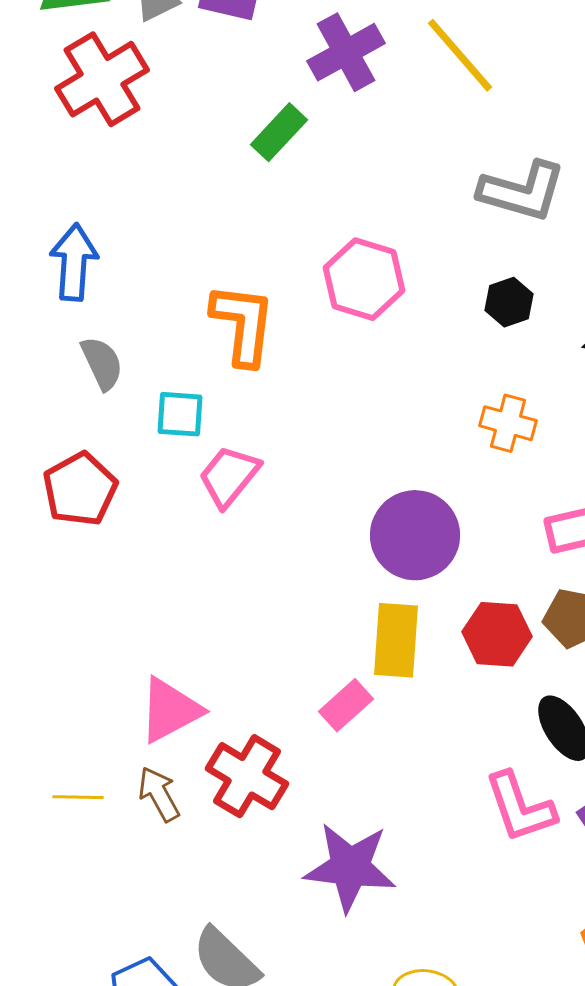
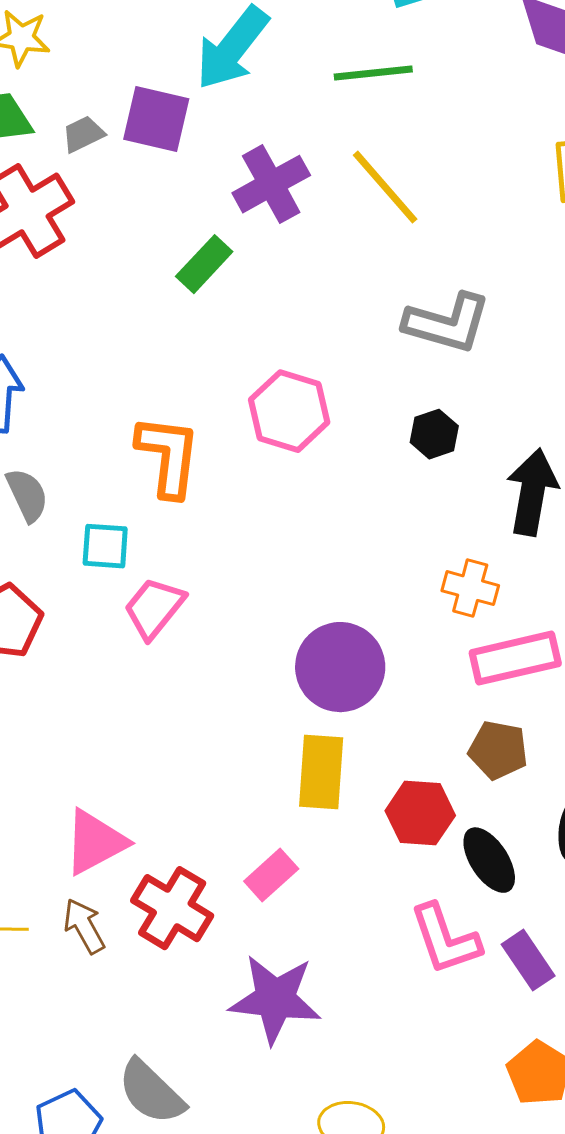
orange cross: (508, 423) -> (470, 588), moved
red hexagon: (497, 634) -> (420, 813), moved
pink rectangle: (346, 705) -> (271, 875), moved

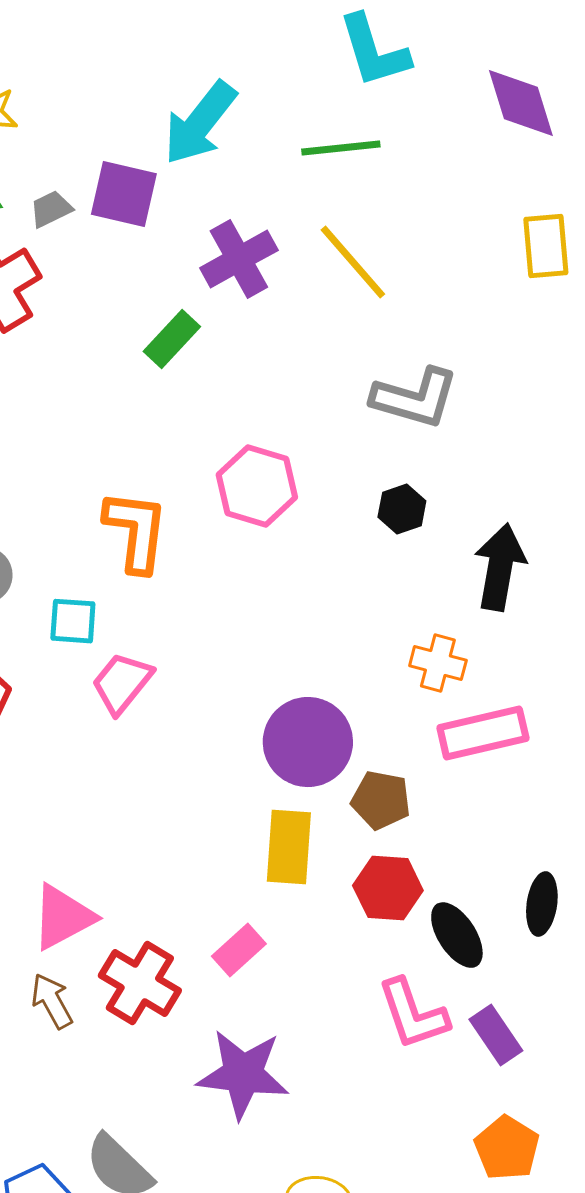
brown pentagon: (498, 750) -> (381, 800), moved

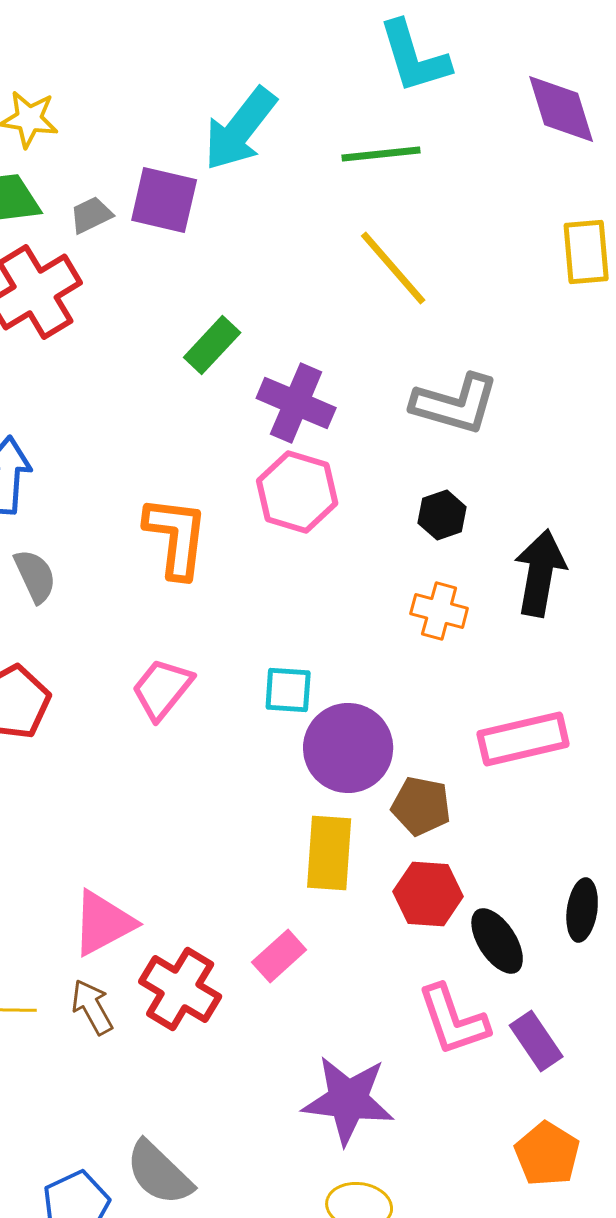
purple cross: (239, 259) -> (296, 403), moved, turned -38
cyan square: (73, 621) -> (288, 690), moved
orange cross: (438, 663) -> (439, 611), moved
purple star: (243, 1074) -> (348, 1100), moved

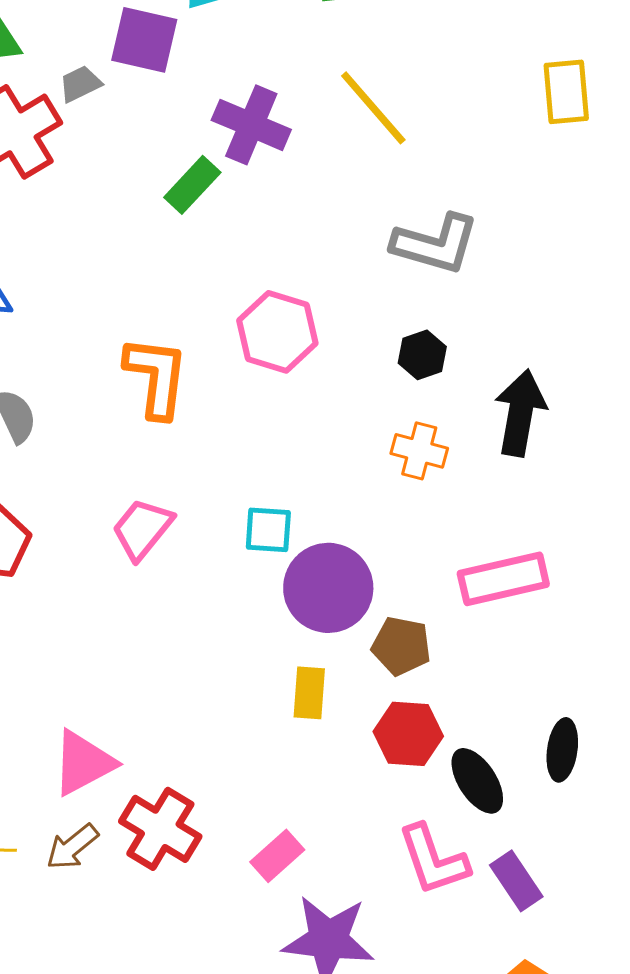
gray trapezoid: (91, 215) -> (80, 84), moved
purple cross: (296, 403) -> (251, 125), moved
yellow rectangle: (329, 853) -> (309, 693), size x0.7
pink rectangle: (279, 956) -> (277, 856), moved
brown arrow: (92, 1007) -> (72, 847), turned -100

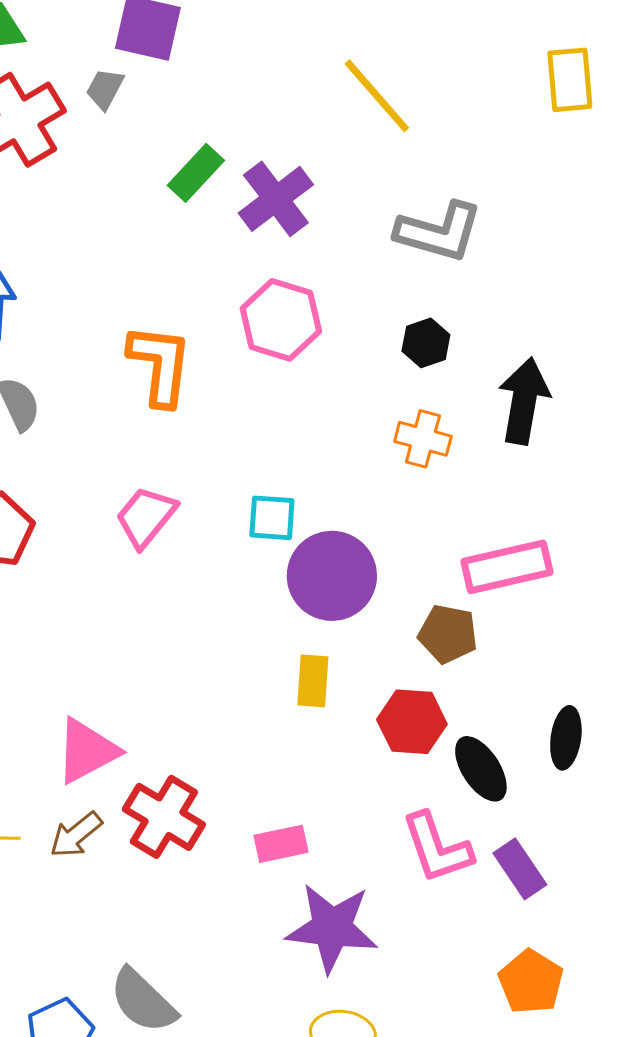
gray trapezoid: (80, 84) -> (105, 89), moved, turned -36
purple cross: (251, 125) -> (276, 199), moved, turned 30
brown pentagon: (401, 646) -> (448, 634), moved
pink rectangle: (277, 856) -> (281, 844), turned 30

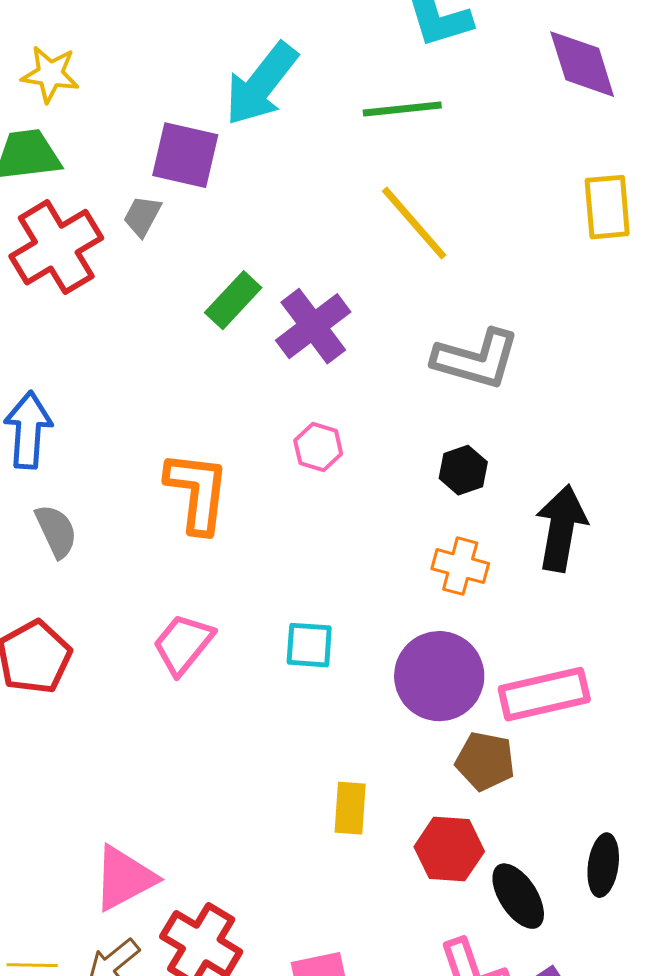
pink hexagon: (281, 320) -> (318, 447), size x0.6
purple circle: (332, 576) -> (439, 676), moved

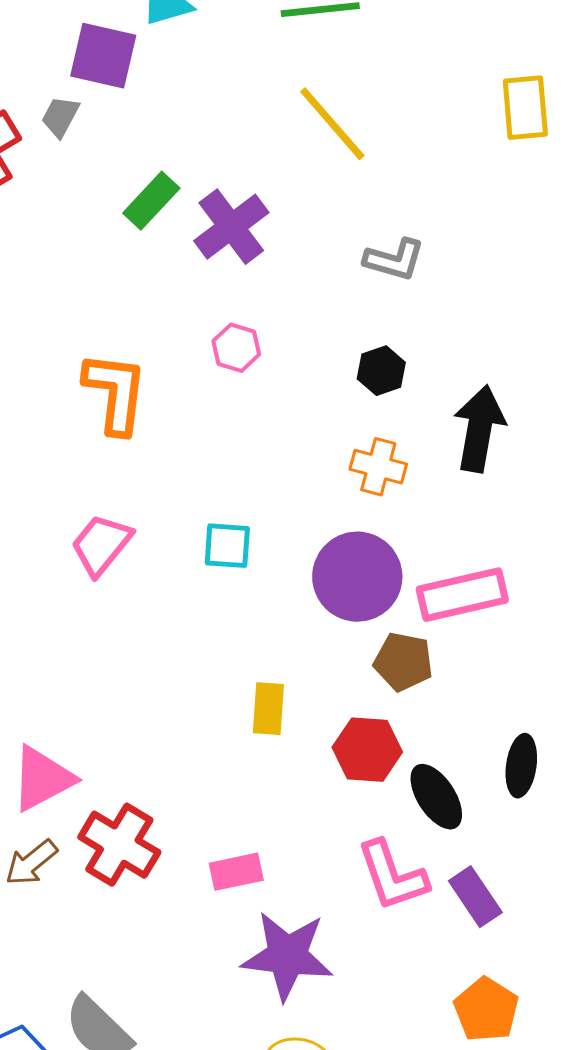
gray L-shape: (476, 359) -> (394, 260), size x0.7

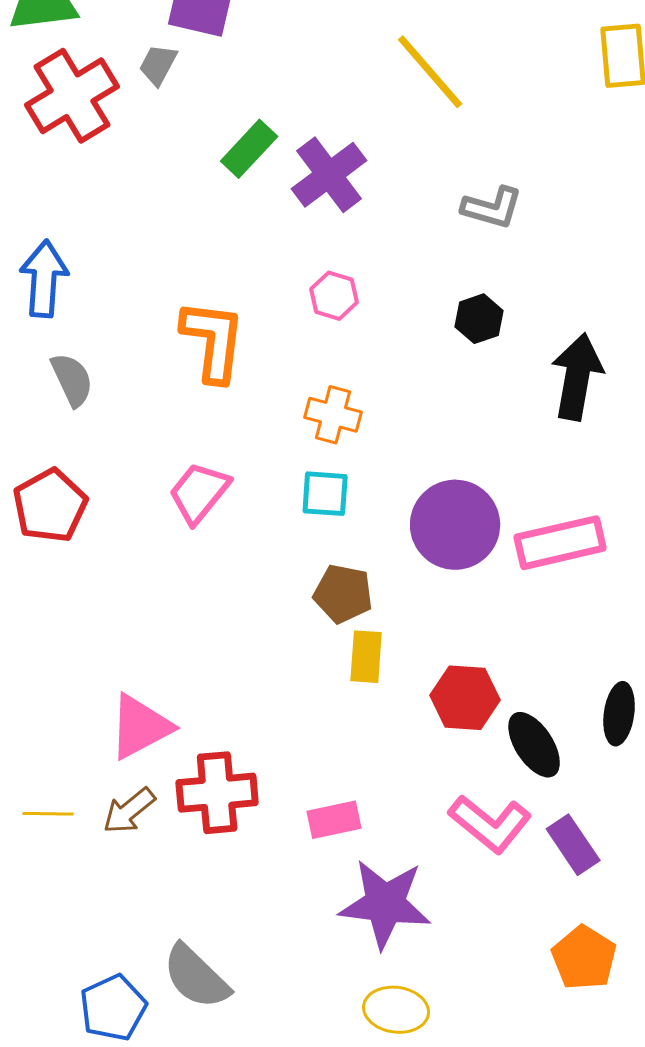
orange cross: (378, 467) -> (333, 415), moved
brown pentagon: (403, 662) -> (343, 594), moved
red cross: (119, 845) -> (217, 793), turned -36
pink L-shape: (392, 876) -> (490, 824), turned -32

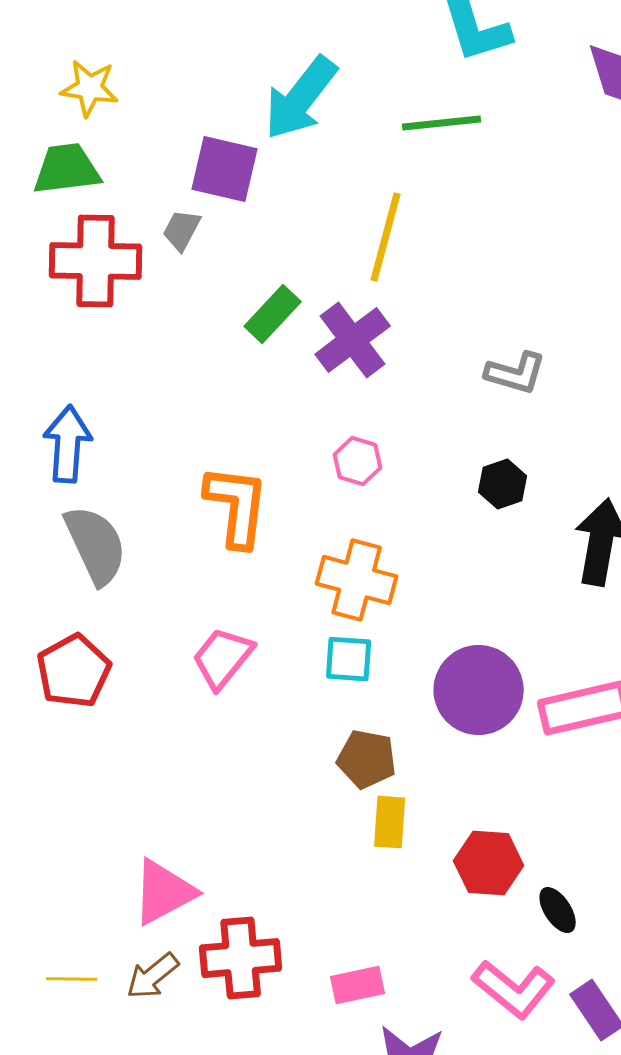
yellow line: (430, 72) -> (386, 237), moved, turned 56
red cross: (72, 96) -> (96, 261), turned 32
gray semicircle: (72, 380) -> (96, 545), size x1.5
orange cross: (333, 415) -> (357, 580), size x1.4
black ellipse: (534, 745) -> (558, 910), size x0.7

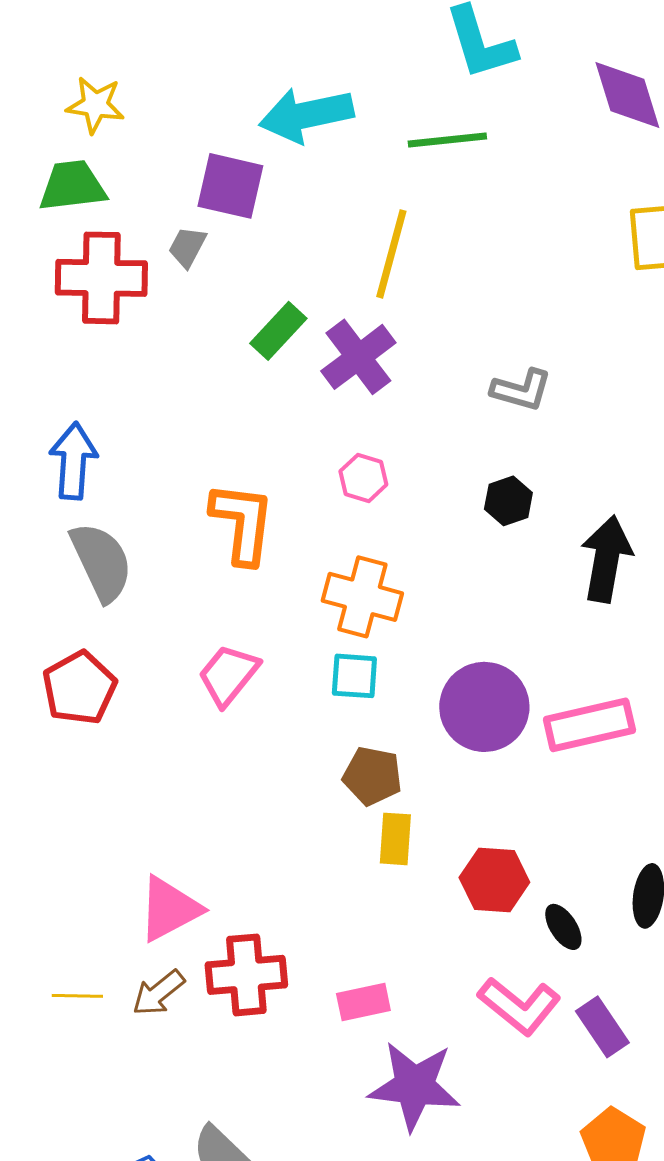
cyan arrow: (301, 98) -> (306, 115), turned 40

